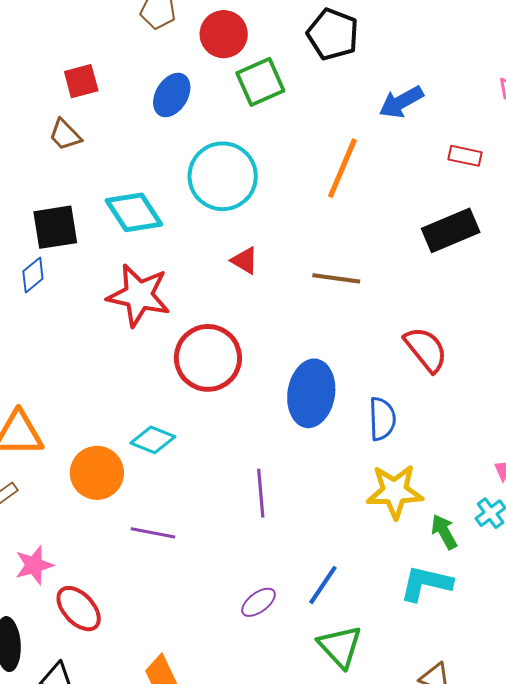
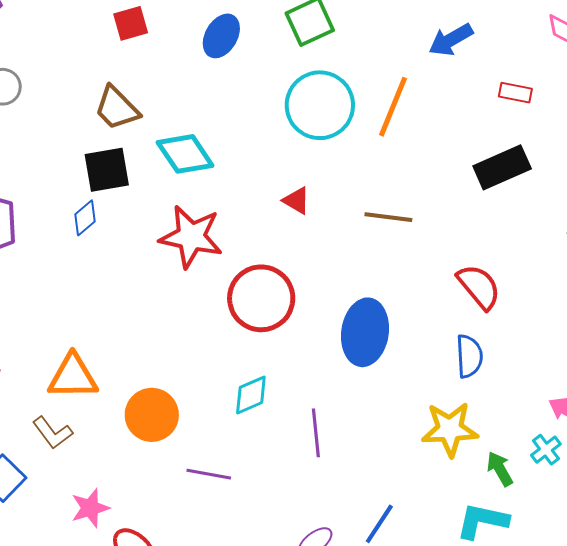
brown trapezoid: (65, 135) -> (117, 108), moved, size x1.4
cyan circle: (223, 176) -> (320, 105), moved
blue semicircle: (382, 419) -> (469, 356), moved
cyan diamond: (153, 440) -> (251, 395), moved, turned -45

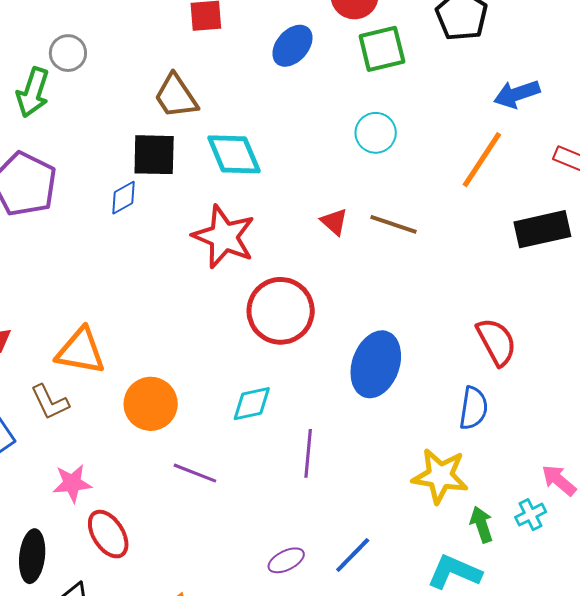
cyan circle: (320, 105) -> (376, 133), size x0.6
orange line: (393, 107) -> (482, 160), moved
brown line: (388, 217) -> (393, 224), moved

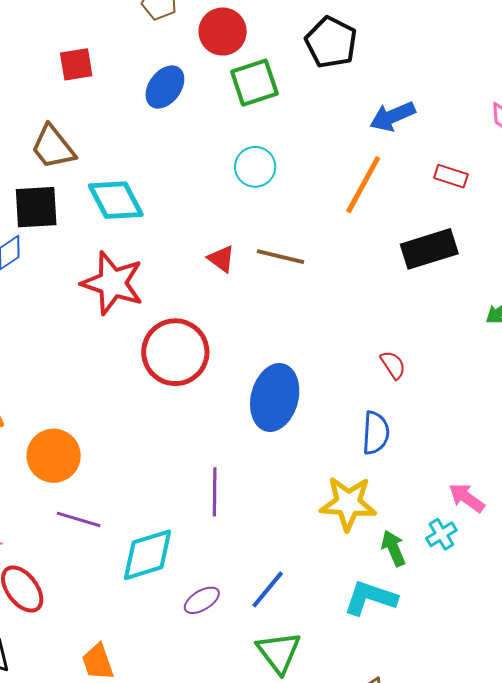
red semicircle: (496, 342) -> (393, 365), size x0.6
cyan diamond: (252, 404) -> (148, 555), moved, size x1.4
purple line: (195, 473) -> (79, 519), moved

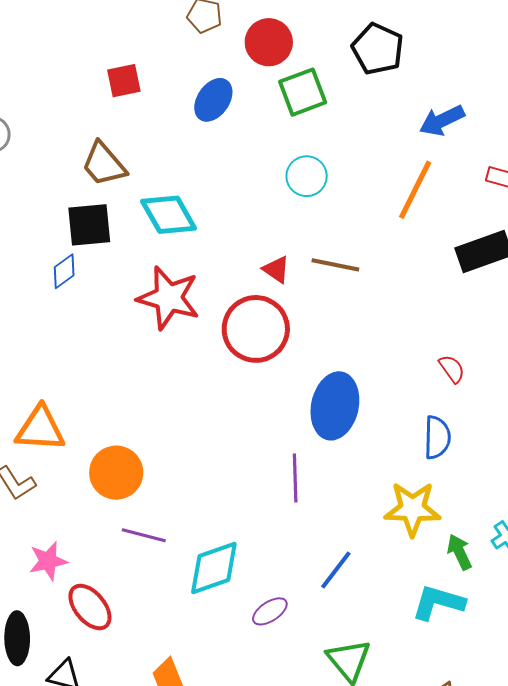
red circle: (175, 352) -> (256, 329), moved
purple line: (215, 492) -> (295, 478), moved
blue line: (268, 589) -> (336, 570), moved

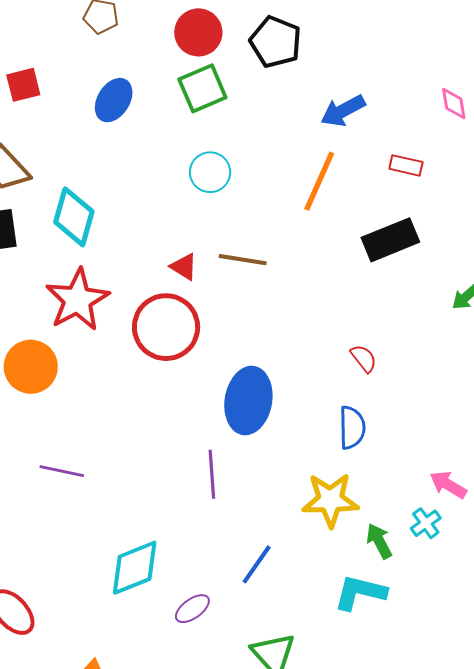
red circle: (269, 42) -> (198, 32), moved
cyan diamond: (169, 215) -> (74, 217), turned 48
red star: (169, 298) -> (77, 300), turned 30
orange circle: (116, 473) -> (31, 367), moved
purple line: (144, 535) -> (62, 471), moved

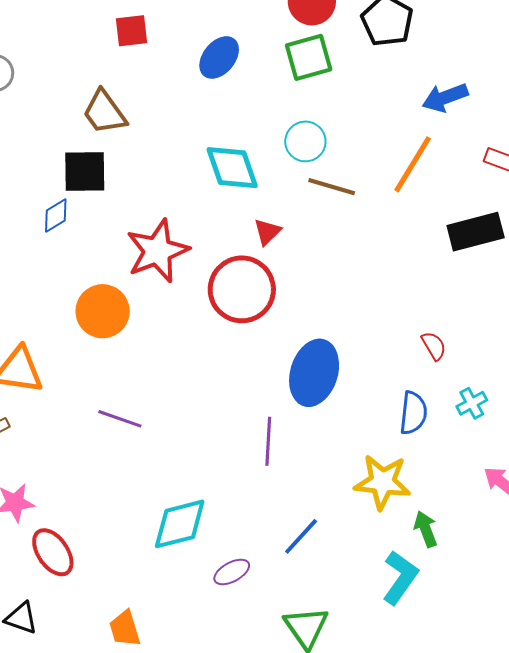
cyan diamond: (74, 217) -> (232, 168), moved, turned -42
brown line: (243, 260) -> (332, 187), moved
red triangle: (184, 267) -> (267, 232), turned 36
cyan cross: (426, 523) -> (472, 403), moved
cyan L-shape: (360, 592) -> (400, 577), turned 104

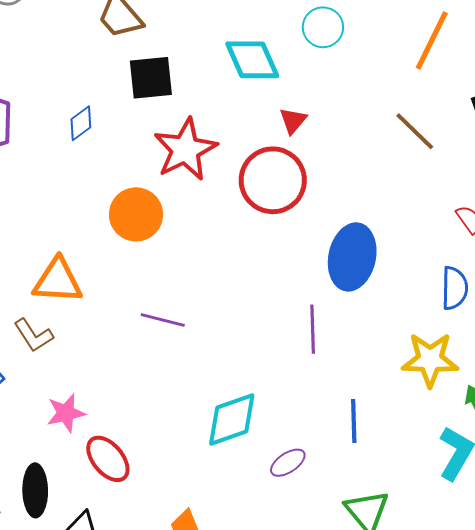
black square: (85, 171) -> (151, 78), moved
brown line: (332, 187) -> (415, 131), moved, turned 33
blue line: (301, 536) -> (354, 421), turned -39

